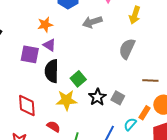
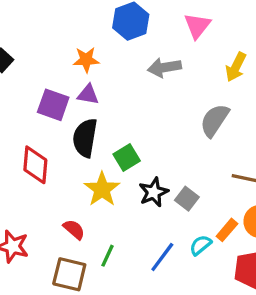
purple triangle: (49, 45) -> (88, 95), turned -32
yellow star: (66, 100) -> (102, 189), turned 30
red diamond: (27, 106) -> (35, 165), moved

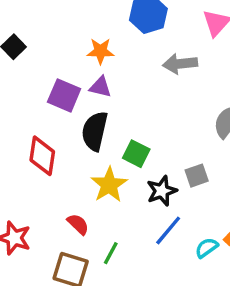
green square: (127, 158) -> (136, 154), turned -35
gray square: (187, 199) -> (197, 176), moved, turned 30
blue line: (162, 257) -> (168, 230), moved

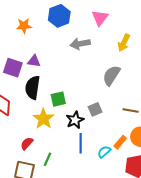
orange star: (100, 51) -> (24, 26), moved
green square: (136, 154) -> (58, 99), turned -35
red semicircle: (78, 224) -> (27, 143), turned -88
blue line: (168, 230) -> (81, 143), turned -36

